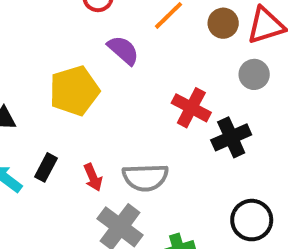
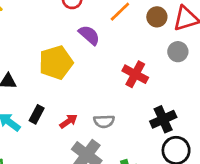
black cross: (231, 137) -> (163, 119), moved
red arrow: (93, 177) -> (68, 121), turned -102
gray semicircle: (145, 177) -> (104, 121), size x0.7

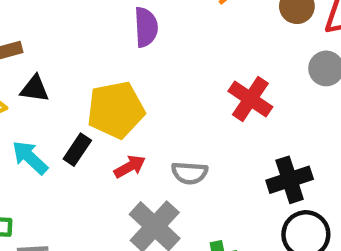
purple semicircle: (89, 35) -> (146, 27), moved, turned 40
yellow pentagon: (56, 63) -> (116, 110), moved

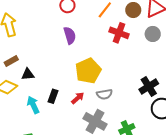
red cross: (250, 99) -> (119, 33), moved
yellow pentagon: (116, 110) -> (88, 71), moved
cyan arrow: (30, 158) -> (33, 105), turned 36

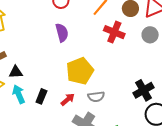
cyan arrow: (33, 105) -> (19, 94), moved

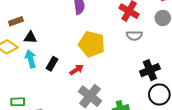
yellow pentagon: (80, 71) -> (92, 44), turned 30
gray semicircle: (96, 97) -> (134, 36), moved

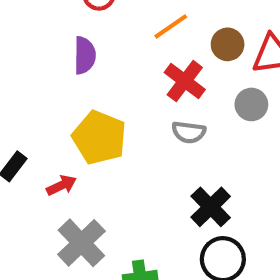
black cross: (150, 70) -> (211, 207), turned -30

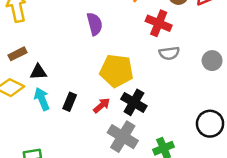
gray circle: (251, 104) -> (212, 61), moved
black cross: (211, 207) -> (134, 102), moved

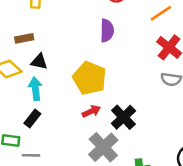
yellow pentagon: (117, 71) -> (90, 78), moved
black rectangle: (70, 102) -> (32, 119), moved

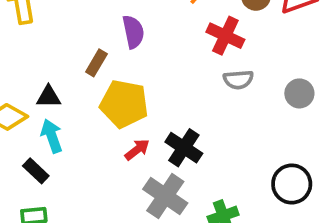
brown rectangle: (24, 38) -> (96, 63), moved, turned -36
black rectangle: (32, 119) -> (36, 171), moved, turned -72

